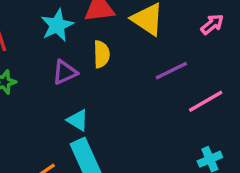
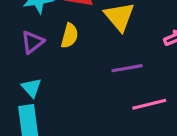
purple triangle: (65, 72) -> (32, 42), turned -30

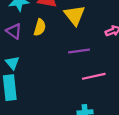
purple triangle: (32, 42) -> (14, 31), turned -49

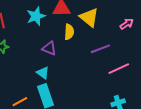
yellow semicircle: (40, 27) -> (69, 32), moved
purple triangle: (14, 31) -> (49, 48), moved

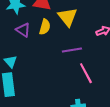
purple triangle: (49, 48) -> (23, 30), moved
pink line: (119, 69) -> (86, 73), turned 75

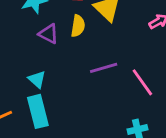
purple line: (72, 50) -> (104, 68), moved

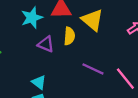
purple line: (104, 68) -> (93, 69), turned 45

